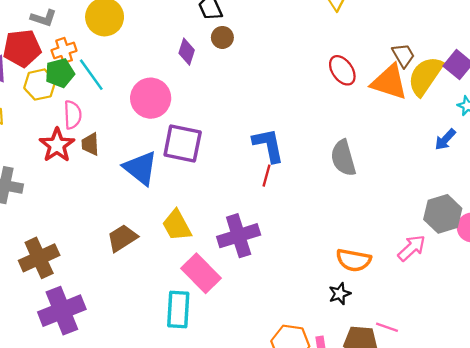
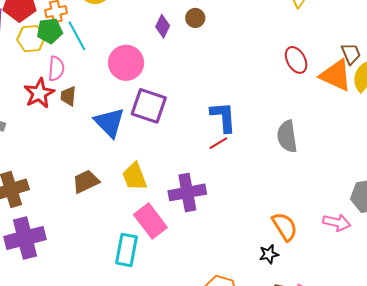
red line: (267, 176) -> (218, 143), turned 36
pink arrow: (412, 248) -> (337, 222), turned 48
orange semicircle: (354, 260) -> (285, 227), turned -140

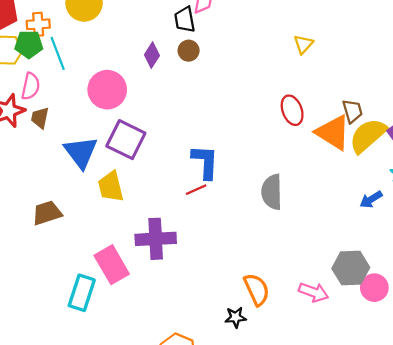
yellow trapezoid: (135, 177) -> (111, 187), moved

